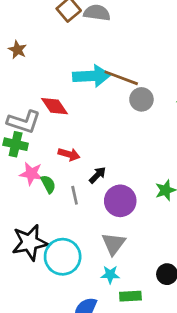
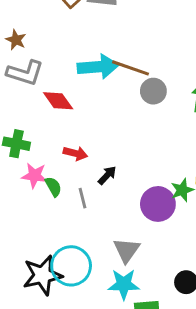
gray L-shape: (24, 122) -> (25, 73), moved
purple circle: (120, 201) -> (158, 204), moved
black star: (30, 242) -> (42, 275), moved
cyan star: (110, 275) -> (124, 284), size x1.5

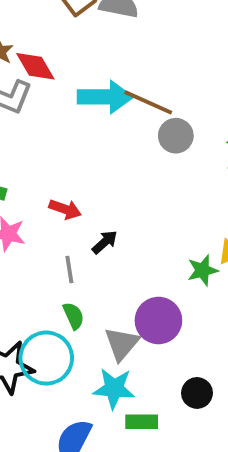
red diamond: (58, 101) -> (35, 66), moved
green semicircle: (53, 187) -> (73, 316), moved
purple circle: (158, 204) -> (158, 320), moved

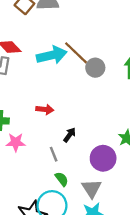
brown line: (148, 102) -> (76, 53), turned 32
red arrow: (65, 209) -> (45, 109), moved
purple circle: (158, 320) -> (103, 158), moved

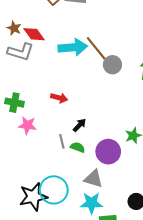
green semicircle: (62, 179) -> (78, 147), moved, turned -40
gray triangle: (92, 188) -> (93, 179), turned -48

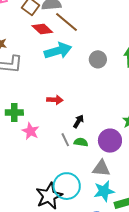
red diamond: (34, 34) -> (42, 29), moved
brown line: (96, 48) -> (66, 22), moved
pink star: (27, 125) -> (30, 131), turned 30

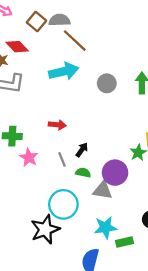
red diamond: (42, 29) -> (17, 47), moved
gray line: (65, 140) -> (62, 159), moved
gray triangle: (101, 168) -> (103, 190), moved
cyan circle: (67, 186) -> (63, 204), moved

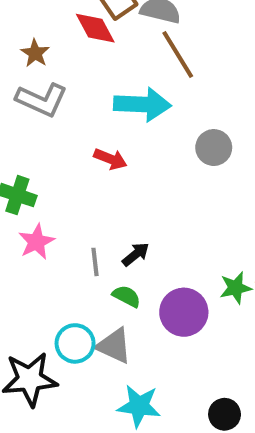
red diamond: (17, 47) -> (95, 28), moved
red arrow: (57, 125) -> (110, 159), moved
gray triangle: (103, 190) -> (114, 346), moved
cyan circle: (63, 204) -> (75, 343), size x0.7

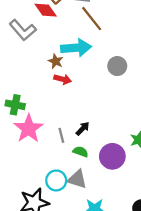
brown star: (35, 53) -> (56, 61), moved
gray L-shape: (42, 100) -> (23, 30), moved, turned 32
pink star: (36, 242) -> (29, 129), size x1.5

